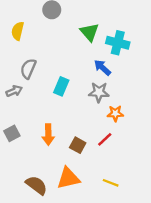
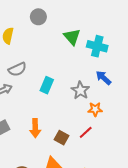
blue arrow: (102, 67) -> (104, 78), moved
gray semicircle: (28, 69) -> (17, 69), turned -138
gray star: (99, 92) -> (80, 90), turned 30

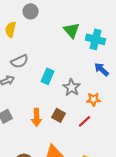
gray circle: (38, 17) -> (31, 11), moved
gray star: (80, 90) -> (72, 87), moved
brown square: (61, 138) -> (59, 115), moved

